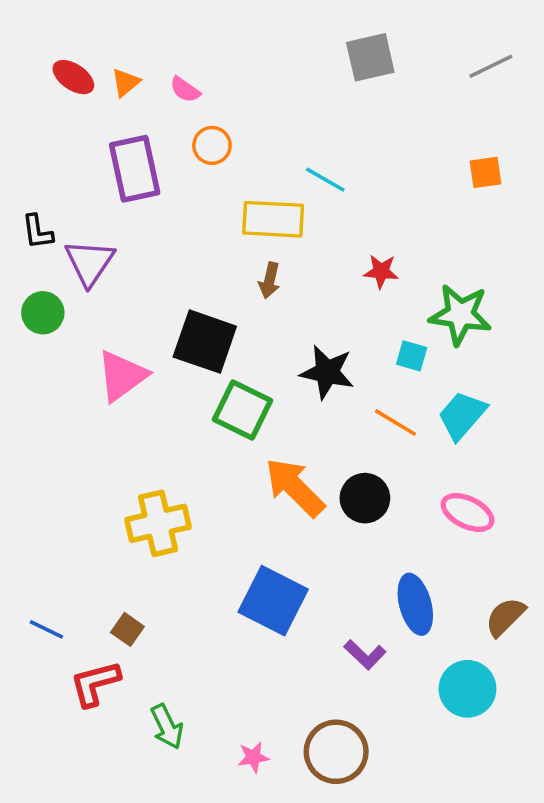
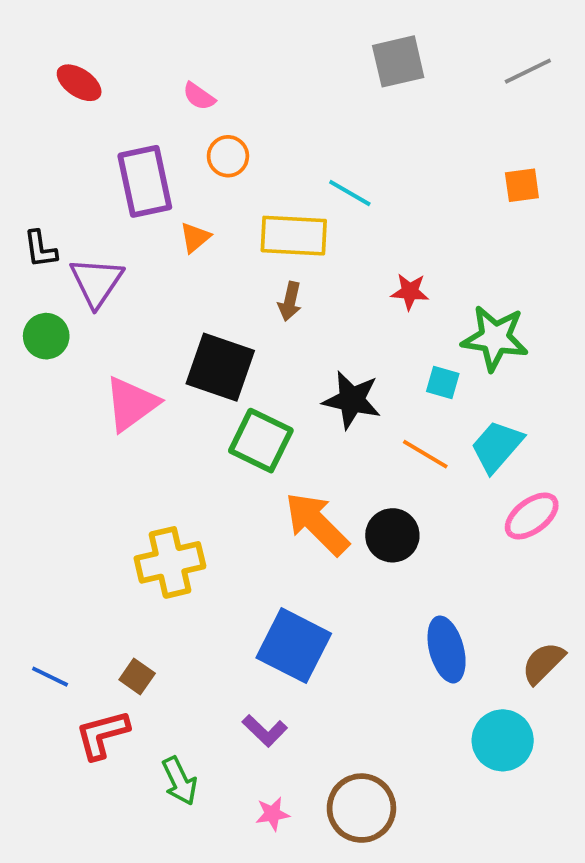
orange triangle: (126, 82) -> (195, 237), moved
pink ellipse: (467, 512) -> (532, 516), moved, turned -63
purple L-shape: (365, 655) -> (265, 731), moved

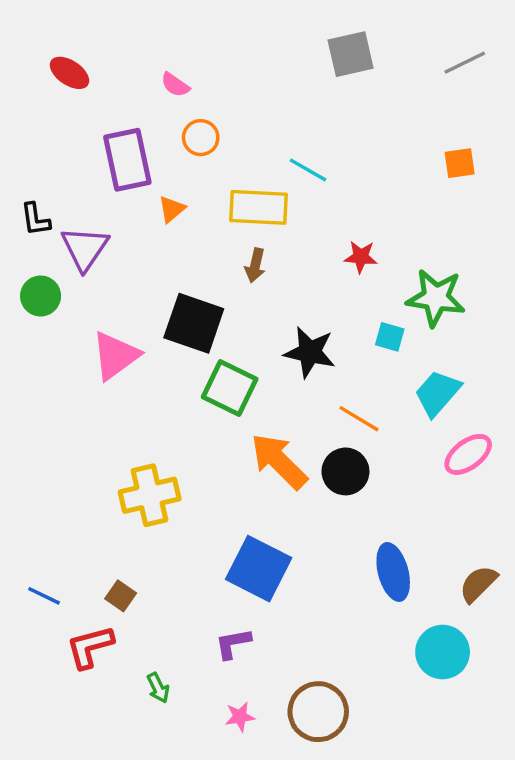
orange line: (425, 454) -> (359, 419), moved
purple L-shape: (265, 731) -> (233, 643), turned 126
green arrow: (180, 781) -> (158, 688), size x0.7

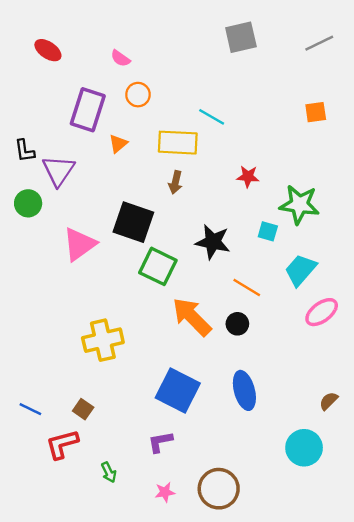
purple rectangle: (127, 160) -> (88, 110), turned 30
black circle: (345, 471) -> (237, 324), size x0.7
blue ellipse: (393, 572) -> (244, 390), moved
brown semicircle: (478, 584) -> (329, 401), size x0.7

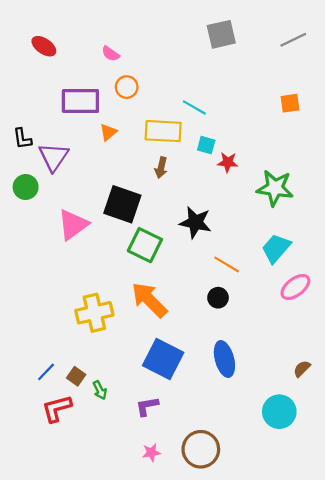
purple rectangle: (88, 110) -> (80, 101), turned 72
cyan square: (268, 231) -> (206, 145), moved
orange arrow: (192, 317) -> (149, 300), moved
blue line: (30, 409) -> (46, 372), moved, turned -72
green arrow: (109, 472) -> (100, 390), moved

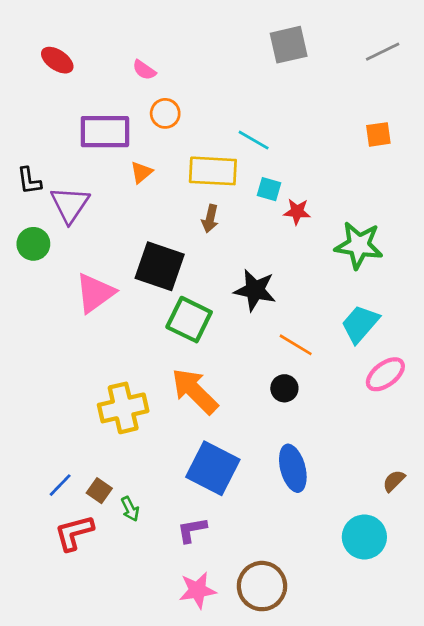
pink star: (151, 452) -> (197, 590), size x1.5

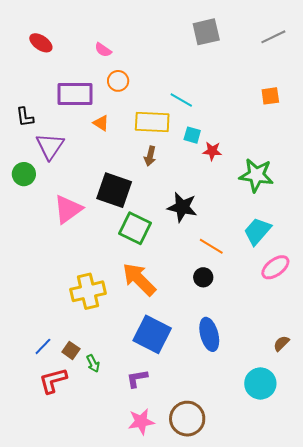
orange triangle: (141, 172) -> (101, 123), turned -48
black L-shape: (29, 181) -> (25, 117), moved

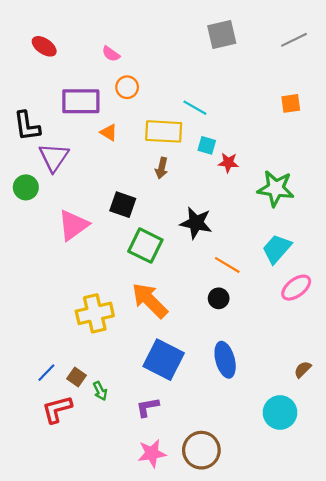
black L-shape: (25, 117) -> (27, 126), size x1.4
black square: (114, 190) -> (123, 205), size x0.7

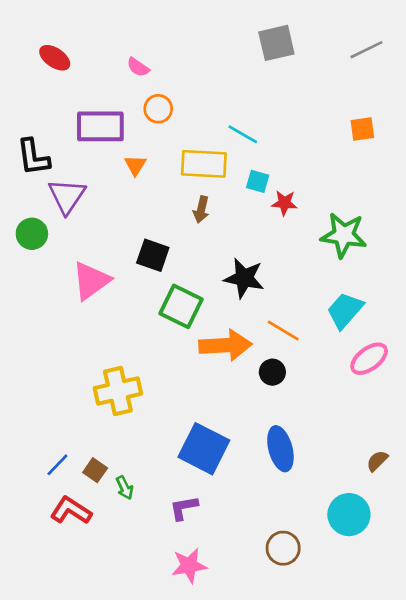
orange triangle: (109, 132) -> (135, 165), turned 30
orange arrow: (150, 300) -> (225, 345), moved, turned 132
red L-shape: (57, 409) -> (71, 511), turned 48
brown circle: (201, 450) -> (283, 548), moved, size x0.7

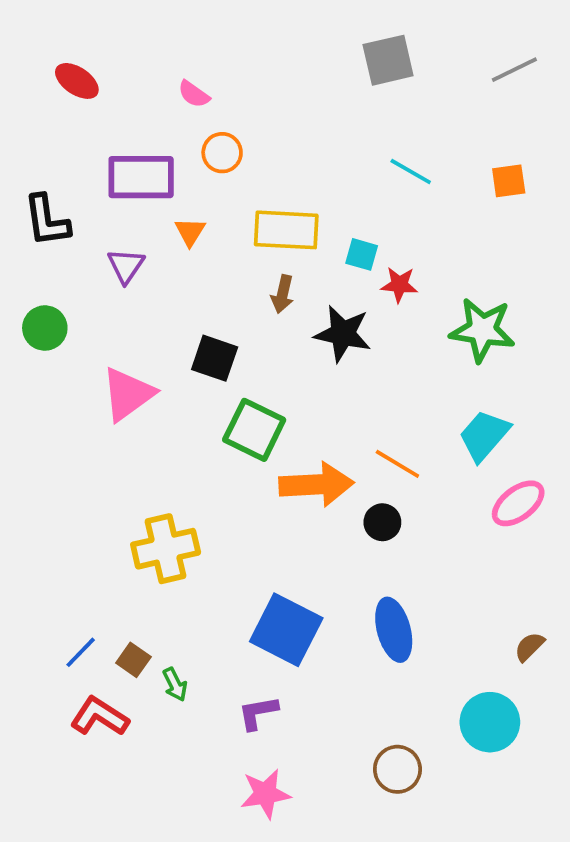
cyan line: (243, 134) -> (411, 171), moved
purple triangle: (67, 196) -> (126, 266), moved, size x0.7
black star: (244, 278) -> (343, 334), moved

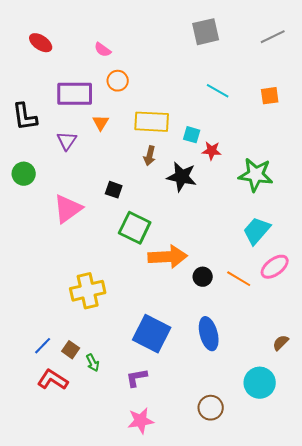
black square: (215, 358) -> (114, 190), size x0.7
orange line: (397, 464) -> (239, 279), moved

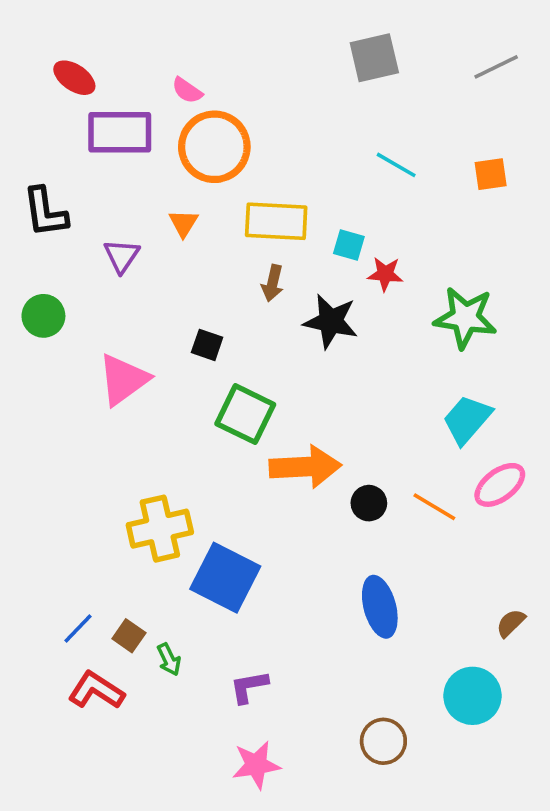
orange circle: (118, 81) -> (214, 147), size x1.8
purple rectangle: (75, 94) -> (120, 132), moved
blue square: (152, 334) -> (225, 578), moved

